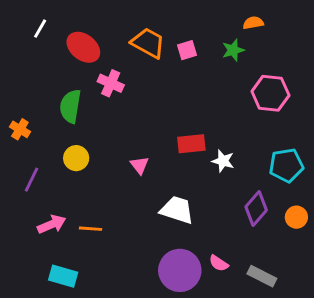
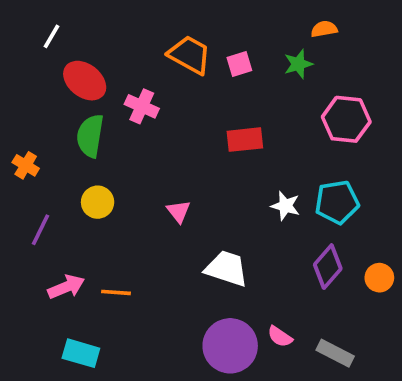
red ellipse: (83, 47) -> (85, 81), moved
red rectangle: (191, 144) -> (245, 140), moved
cyan pentagon: (286, 165) -> (337, 202), moved

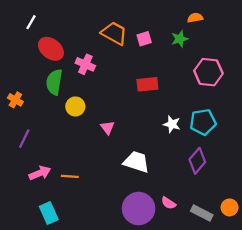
yellow circle: (98, 202) -> (75, 106), moved
orange circle: (379, 278) -> (230, 207), moved
cyan rectangle: (81, 353) -> (49, 213), turned 50

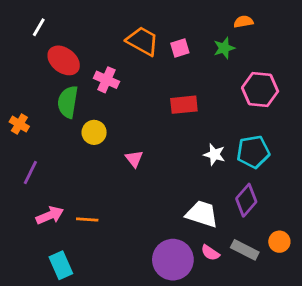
white trapezoid: (136, 162) -> (202, 214), moved
orange circle: (230, 207) -> (279, 242), moved
gray rectangle: (202, 213) -> (245, 250), moved

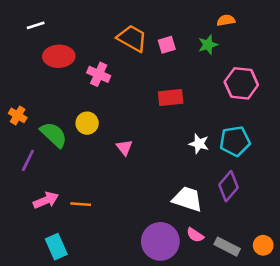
white line: (39, 27) -> (36, 25), turned 42
red ellipse: (64, 60) -> (59, 56), turned -40
green semicircle: (68, 102) -> (54, 135), moved, turned 124
orange circle: (279, 242) -> (263, 245), moved
gray rectangle: (245, 250) -> (227, 247), moved

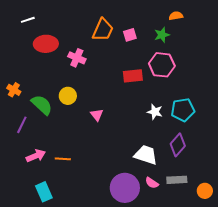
orange trapezoid: (132, 38) -> (103, 30), turned 85
pink hexagon: (241, 83) -> (162, 65), moved
gray rectangle: (227, 247) -> (177, 180), moved, turned -30

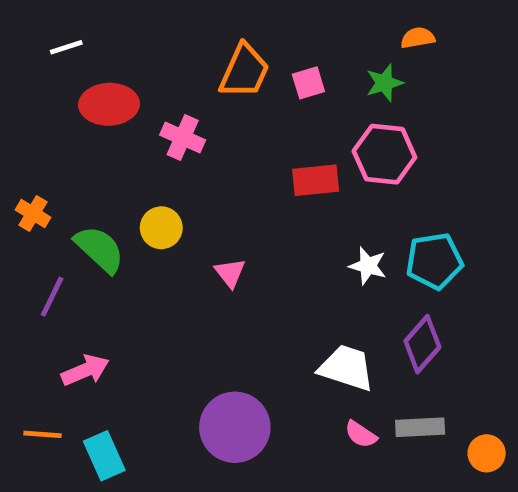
orange line: (63, 159) -> (43, 434), moved
purple circle: (125, 188) -> (235, 427), moved

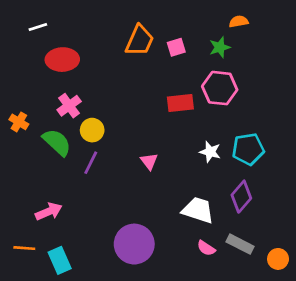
pink cross: (183, 138) -> (69, 106), moved, turned 30
pink triangle: (230, 273) -> (149, 161), moved
purple line: (52, 297) -> (91, 163), moved
gray rectangle: (420, 427) -> (240, 244), turned 30

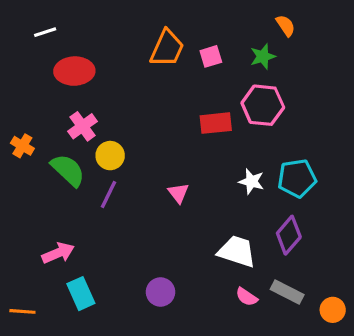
orange semicircle: (239, 22) -> (286, 26), turned 66
purple circle: (134, 244) -> (160, 292), size x0.6
orange line: (24, 248) -> (22, 311), moved
cyan rectangle: (60, 260) -> (81, 294), moved

